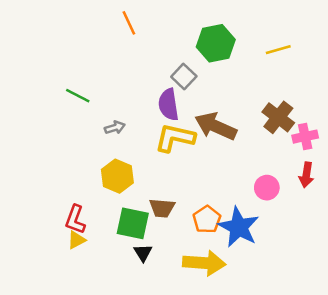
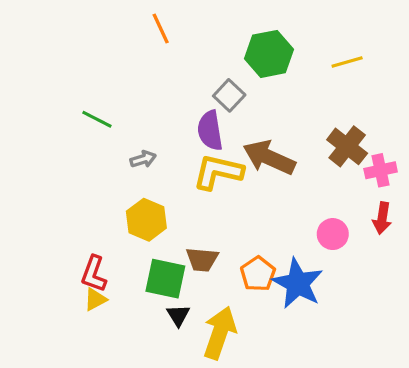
yellow arrow: (204, 263) -> (220, 333), moved, turned -75

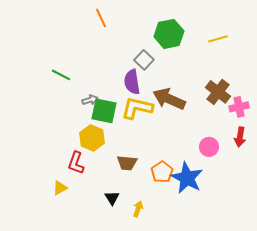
red L-shape: (94, 274) -> (76, 163), moved
green square: (165, 279) -> (104, 111), moved
yellow arrow: (220, 333) -> (138, 209), size x0.5

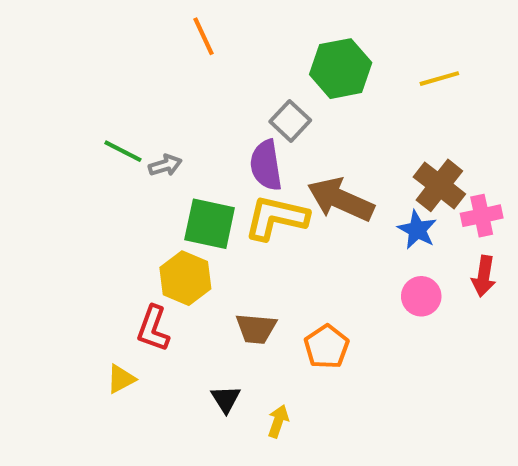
gray arrow: (90, 100) -> (165, 165), moved
blue star: (187, 178) -> (417, 230), moved, size x0.6

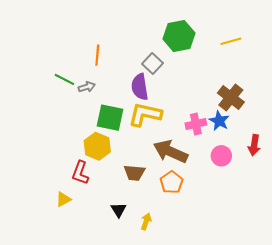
orange line: (204, 36) -> (97, 55), moved, turned 30
brown arrow: (341, 200) -> (170, 152), moved
pink cross: (482, 216) -> (196, 124), moved

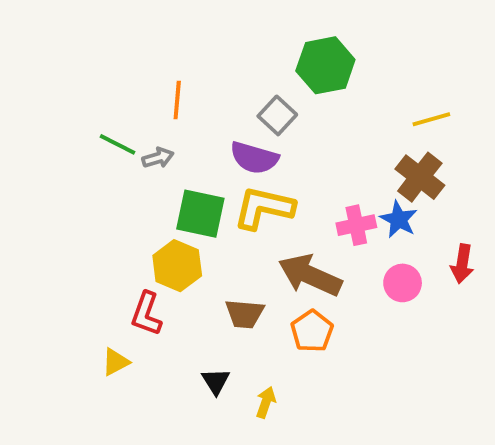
yellow line: (231, 41) -> (431, 119), moved
purple semicircle: (140, 87) -> (254, 158), turned -65

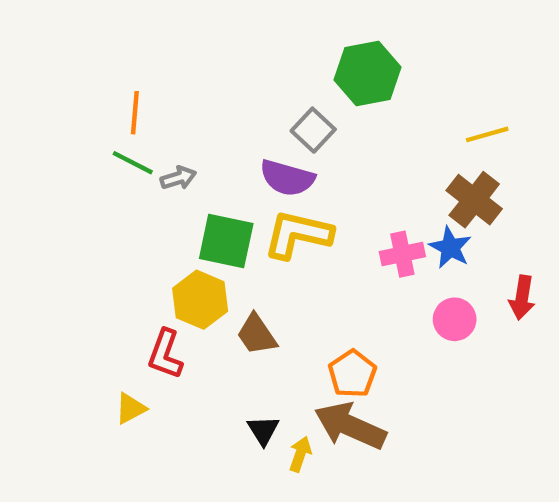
orange line: (177, 100) -> (135, 113), moved
brown arrow: (310, 275) -> (350, 426), moved
brown trapezoid: (245, 314) -> (257, 335), moved, turned 51
black triangle: (216, 381) -> (263, 430), moved

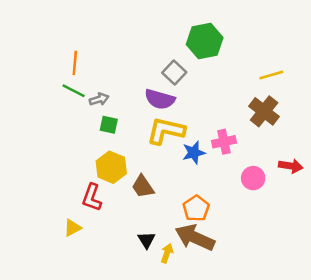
green square: (226, 241) -> (109, 125), moved, size x0.6
blue star: (450, 248) -> (194, 153), moved, turned 30
red arrow: (522, 298) -> (291, 166), turned -90

